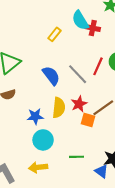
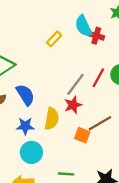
gray line: (78, 74) -> (75, 84), turned 75
blue semicircle: (51, 76) -> (25, 95), moved
red star: (79, 104) -> (73, 105), moved

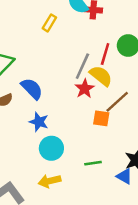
yellow semicircle: (52, 119) -> (101, 76), moved, turned -50
blue star: (25, 126) -> (39, 122), turned 30

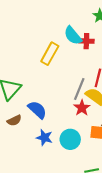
yellow rectangle: (49, 23) -> (50, 54), size x1.5
cyan circle: (51, 148) -> (70, 139), moved

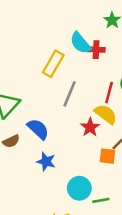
gray line: (79, 89) -> (70, 94), moved
cyan circle: (70, 139) -> (79, 188), moved

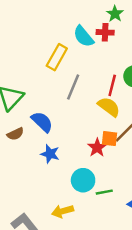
red cross: (96, 50) -> (105, 32), moved
red star: (90, 127) -> (97, 148), moved
orange square: (107, 156) -> (109, 139), moved

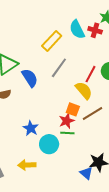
blue semicircle: (42, 122) -> (30, 78), moved
orange square: (109, 139) -> (73, 109), moved
blue star: (50, 154) -> (31, 128), moved
green line: (104, 192) -> (67, 133), moved

